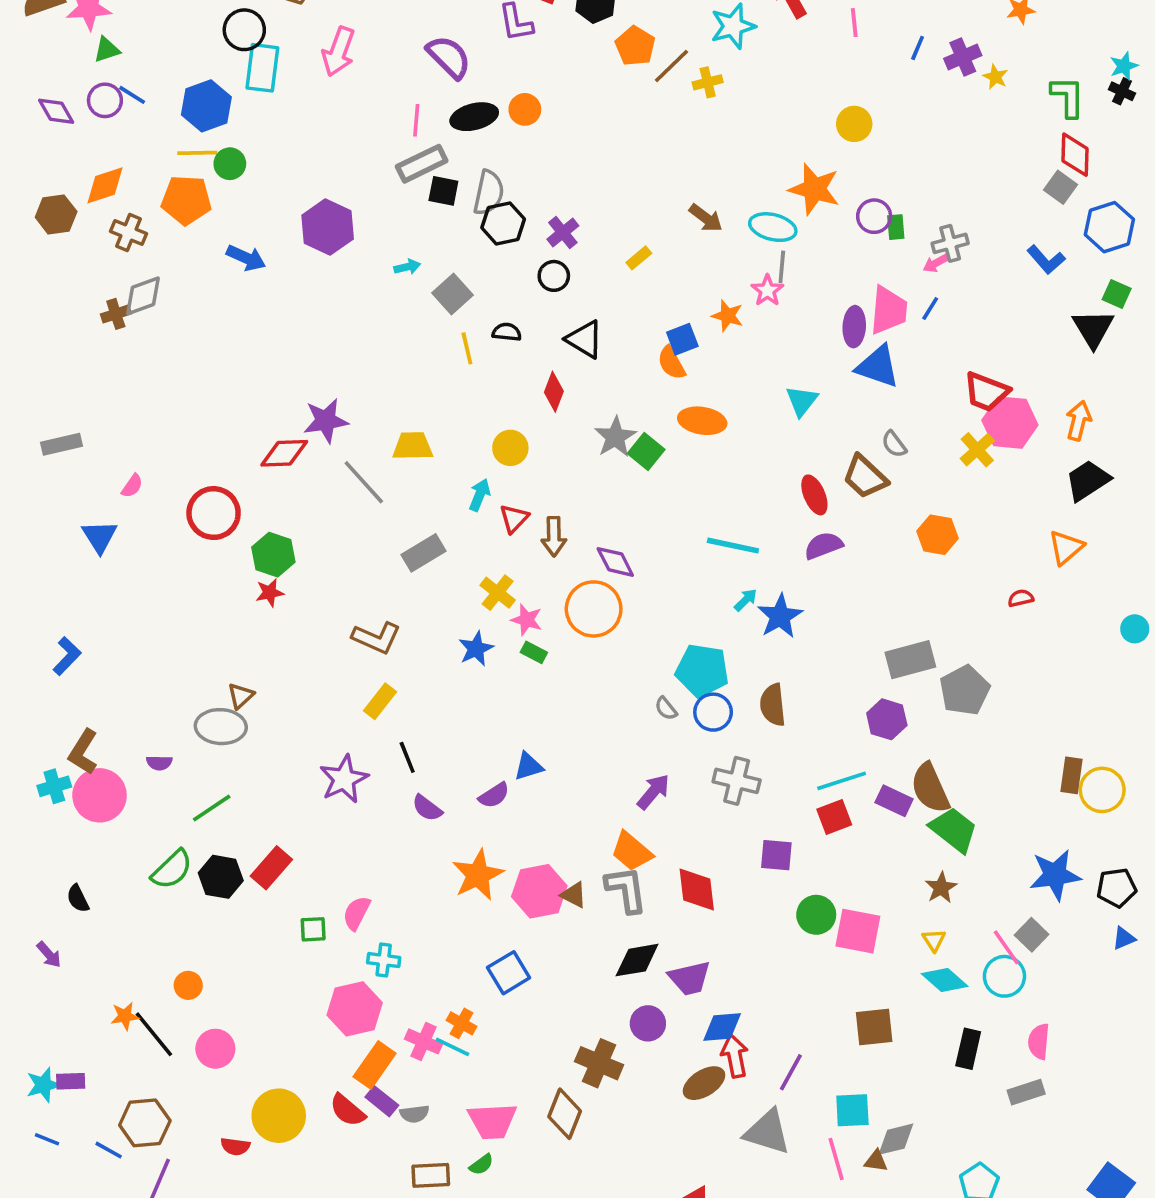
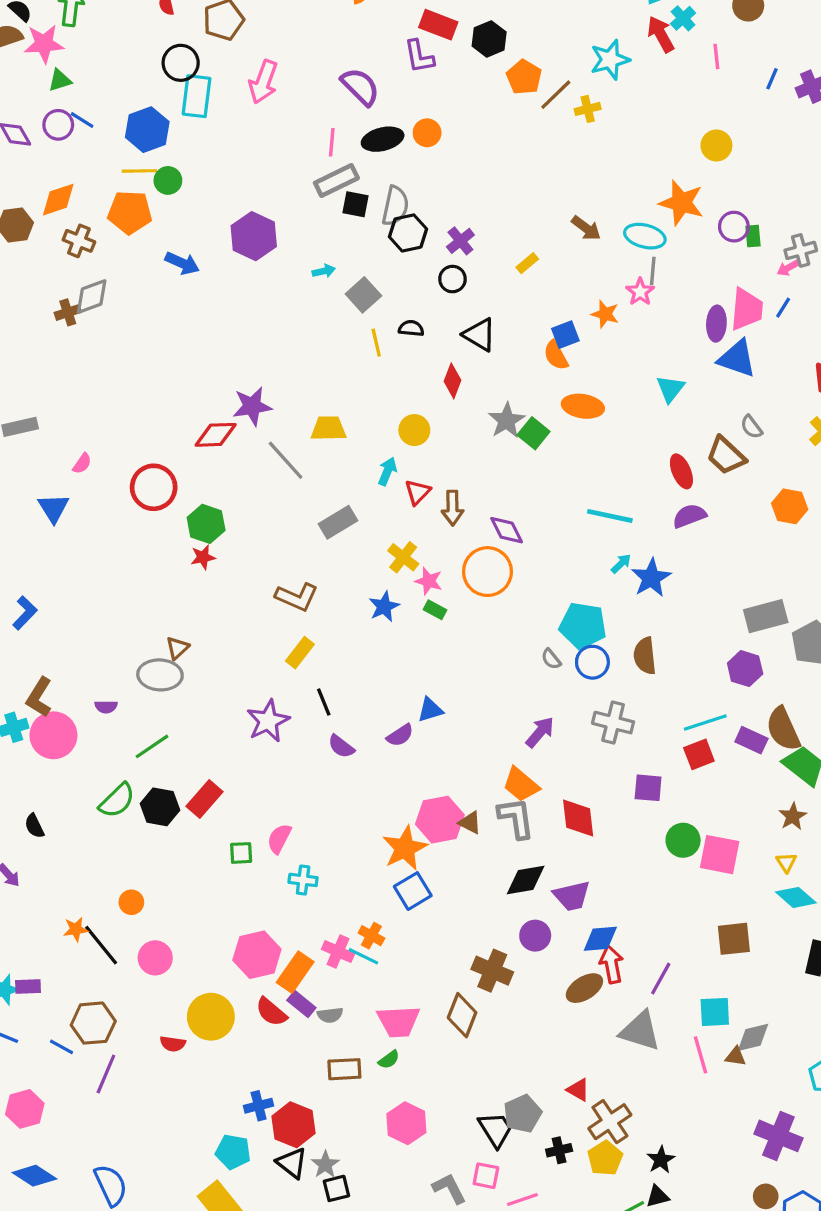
orange star: (478, 875) -> (405, 848), moved
pink hexagon: (355, 1009) -> (257, 955), moved

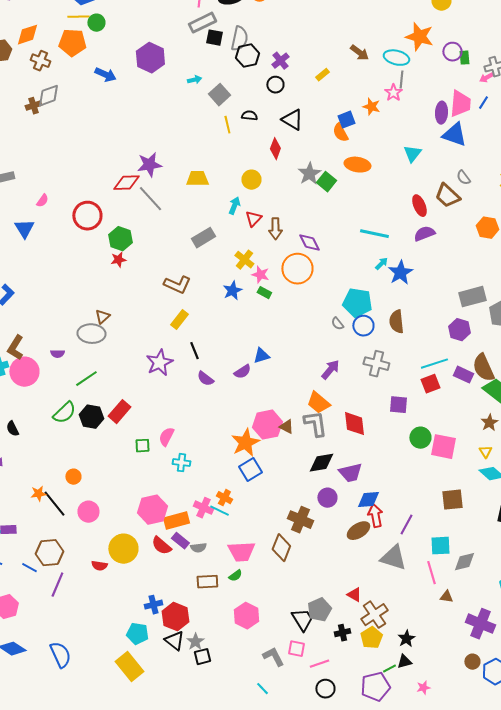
gray line: (286, 460) -> (150, 199), moved
orange rectangle: (295, 972) -> (176, 521), turned 40
brown triangle: (735, 1056) -> (446, 597), moved

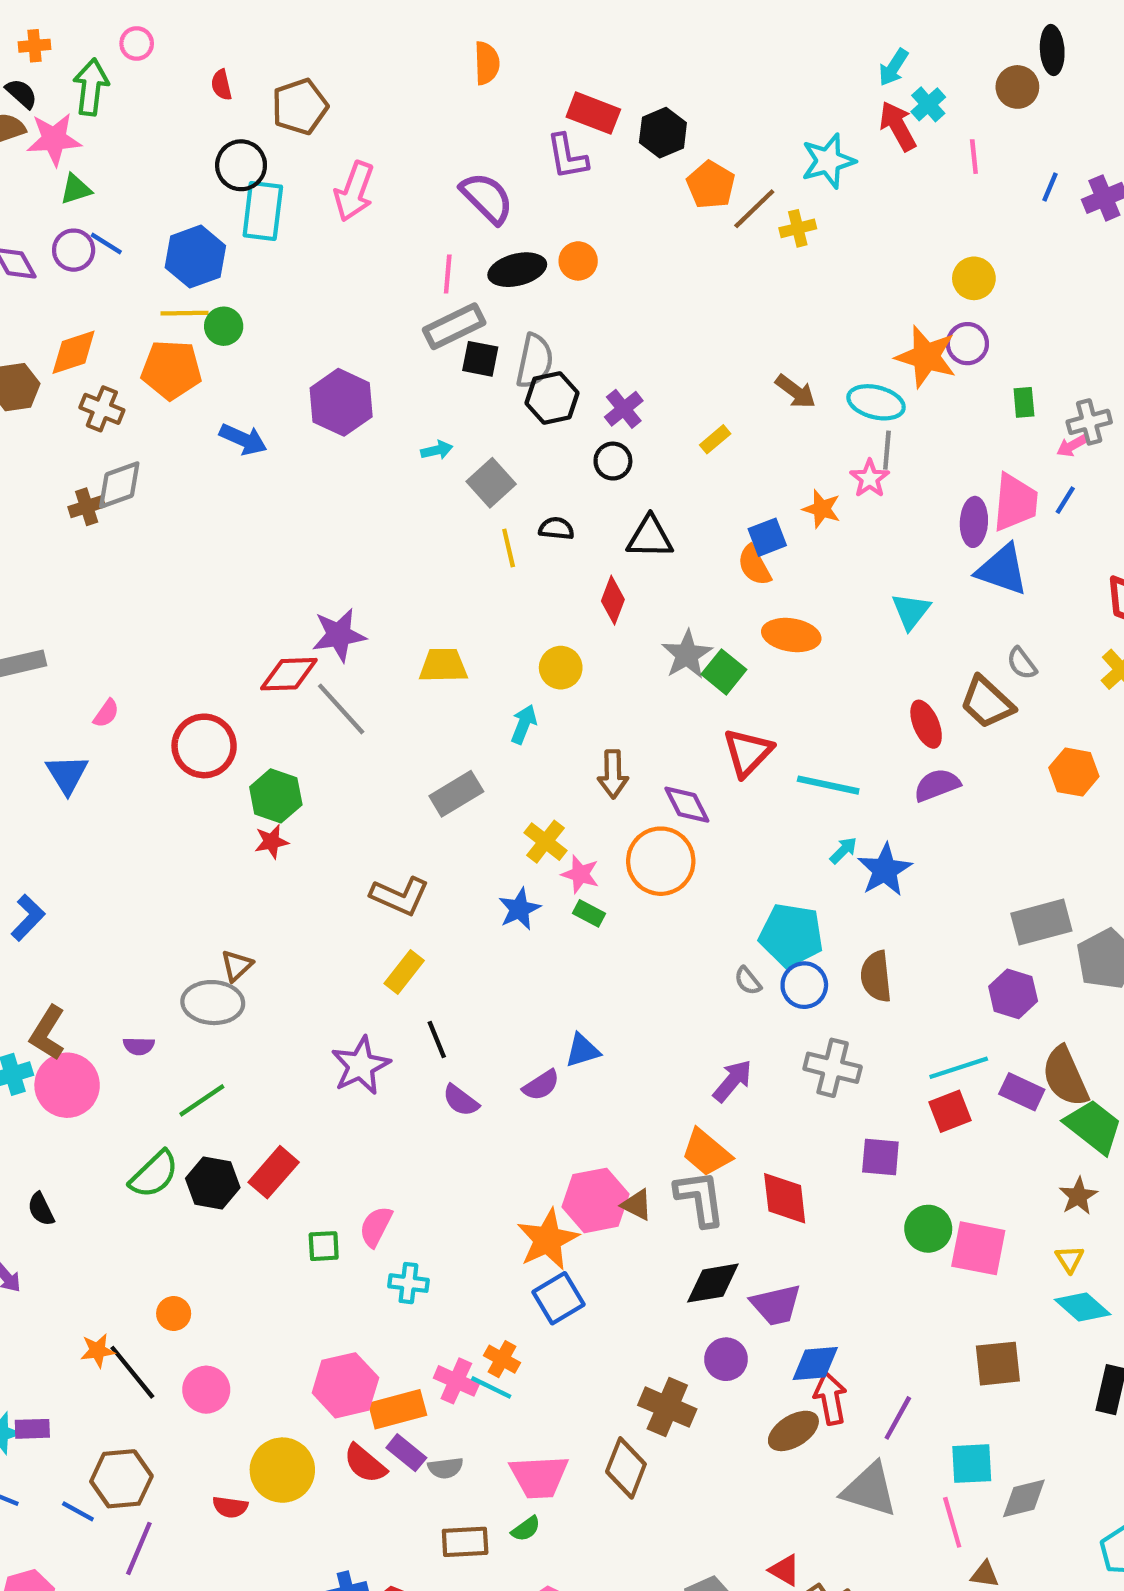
purple circle: (452, 52) -> (967, 344), moved
black triangle: (292, 120) -> (650, 537), turned -30
red triangle: (253, 219) -> (748, 752), moved, size x1.4

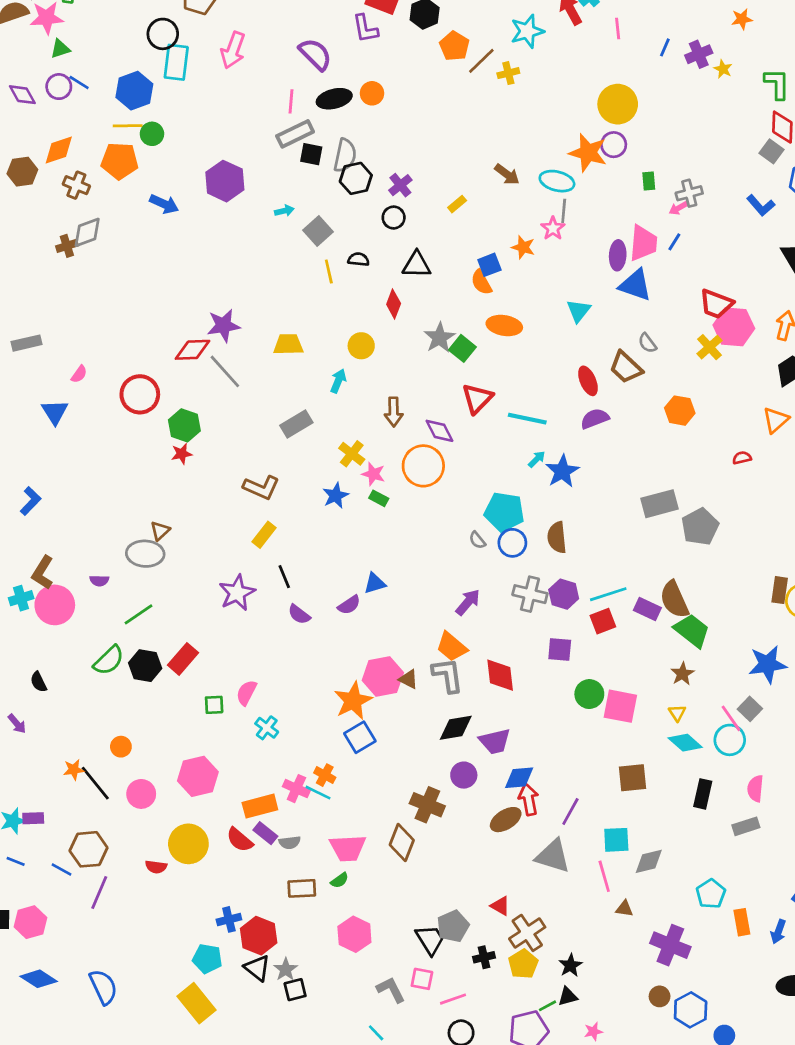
yellow circle: (974, 278) -> (618, 104), size x1.5
purple hexagon: (1013, 994) -> (564, 594), moved
cyan cross: (408, 1283) -> (267, 728), turned 30
pink hexagon: (345, 1385) -> (198, 776), moved

